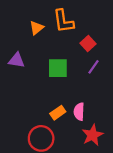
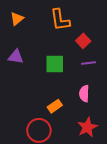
orange triangle: (37, 28) -> (17, 19), moved
purple line: (94, 67) -> (88, 63), turned 48
pink semicircle: (79, 112) -> (84, 94), moved

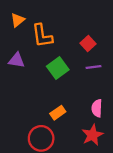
orange L-shape: (60, 20) -> (42, 36), moved
green square: (55, 64) -> (58, 68), turned -36
pink semicircle: (84, 94) -> (97, 108), moved

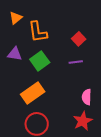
purple line: (94, 67) -> (76, 62), moved
green square: (58, 68) -> (40, 61), moved
orange rectangle: (58, 113) -> (33, 93), moved, size x1.6

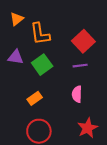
red square: (79, 39) -> (83, 41), size x1.5
orange rectangle: (33, 93) -> (35, 98), size x0.6
pink semicircle: (87, 97) -> (77, 94), moved

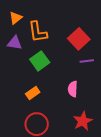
purple triangle: (16, 57) -> (15, 43), moved
purple line: (80, 66) -> (87, 61), moved

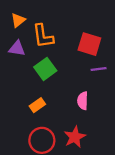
red square: (79, 39) -> (89, 44), turned -30
red star: (83, 121) -> (75, 137), moved

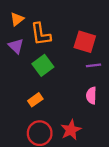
purple triangle: (17, 49) -> (16, 46), turned 35
pink semicircle: (83, 101) -> (91, 96), moved

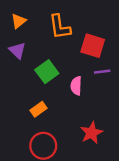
orange L-shape: (41, 34) -> (60, 27), moved
pink semicircle: (91, 96) -> (76, 86), moved
red star: (71, 130) -> (92, 133), moved

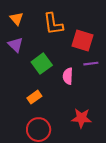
orange triangle: (19, 21) -> (17, 19), turned -32
red star: (92, 133) -> (81, 118), turned 30

